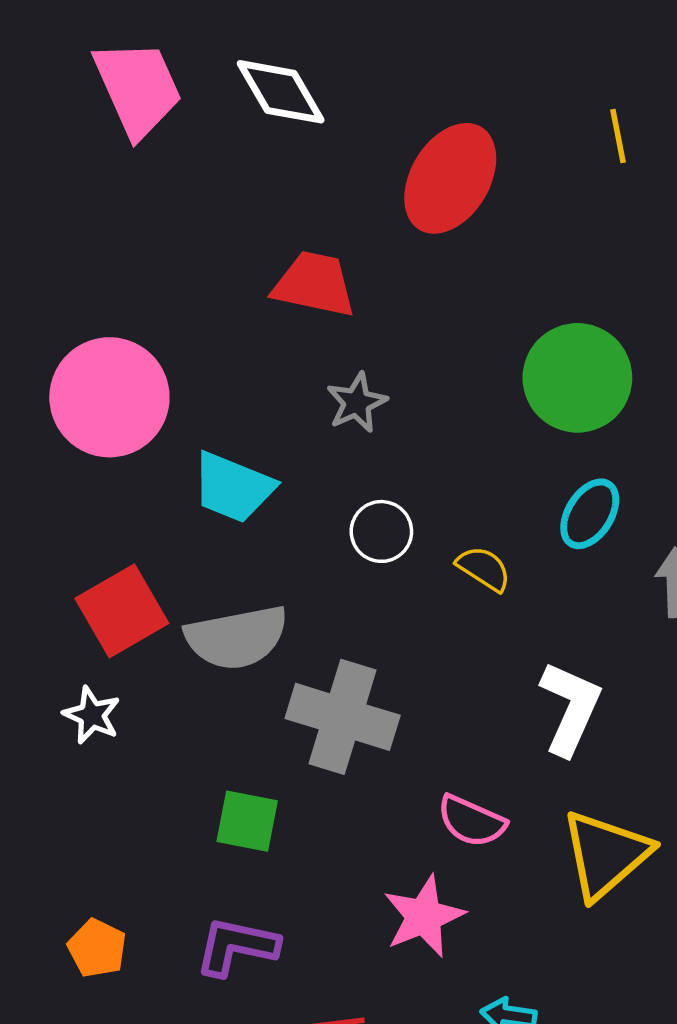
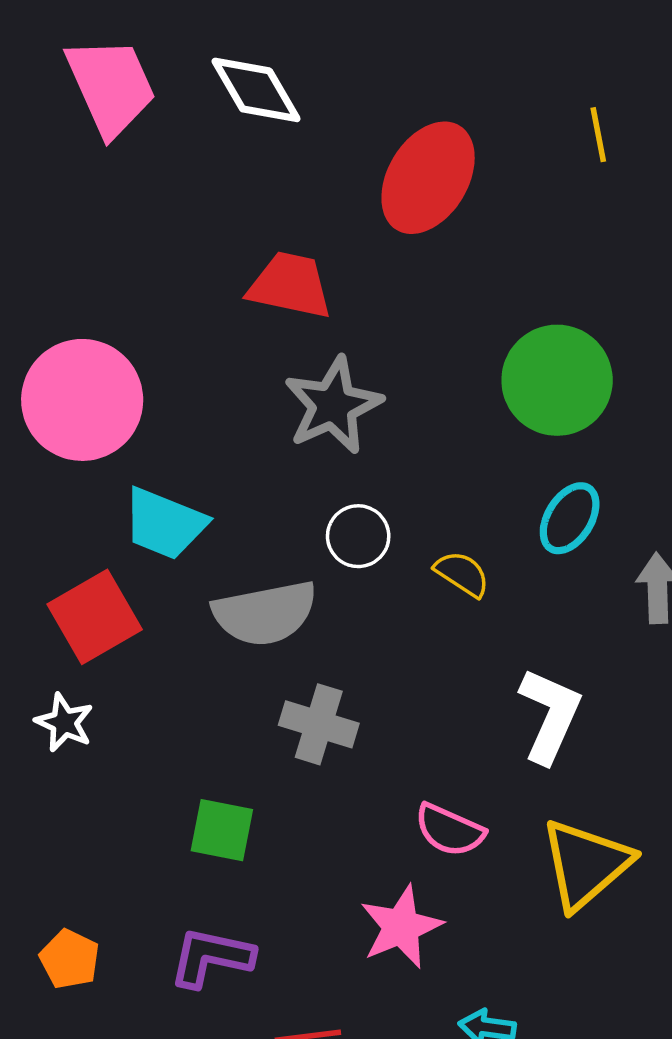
gray star: (357, 403) -> (333, 405), size x1.6
cyan trapezoid: (233, 487) -> (165, 524), moved
gray semicircle: (237, 637) -> (265, 613), moved
gray cross: (343, 717) -> (319, 724), size x0.7

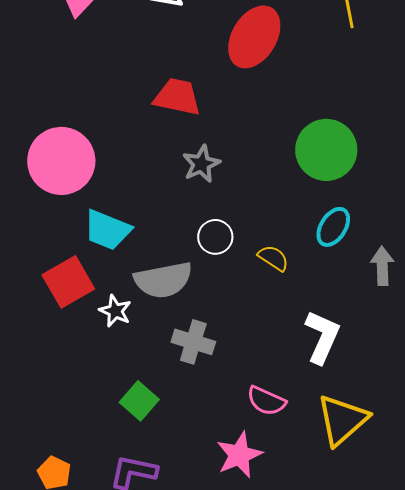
gray star: (333, 405) -> (201, 164), size x0.7
white star: (64, 723) -> (115, 311), moved
green square: (222, 830) -> (139, 401), turned 30

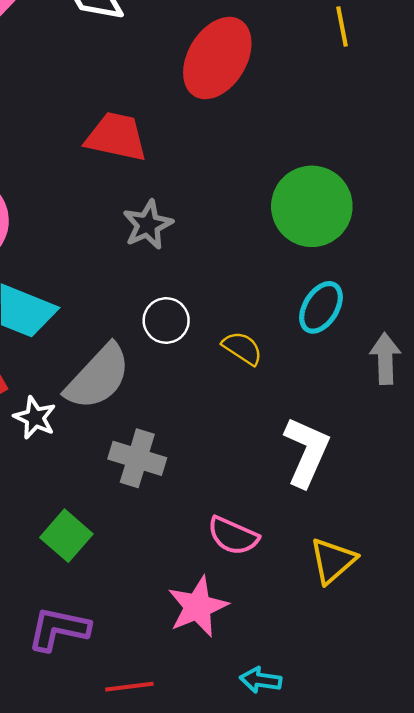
gray semicircle: (163, 280) -> (98, 377), turned -36
yellow triangle: (342, 420) -> (333, 561), size x0.7

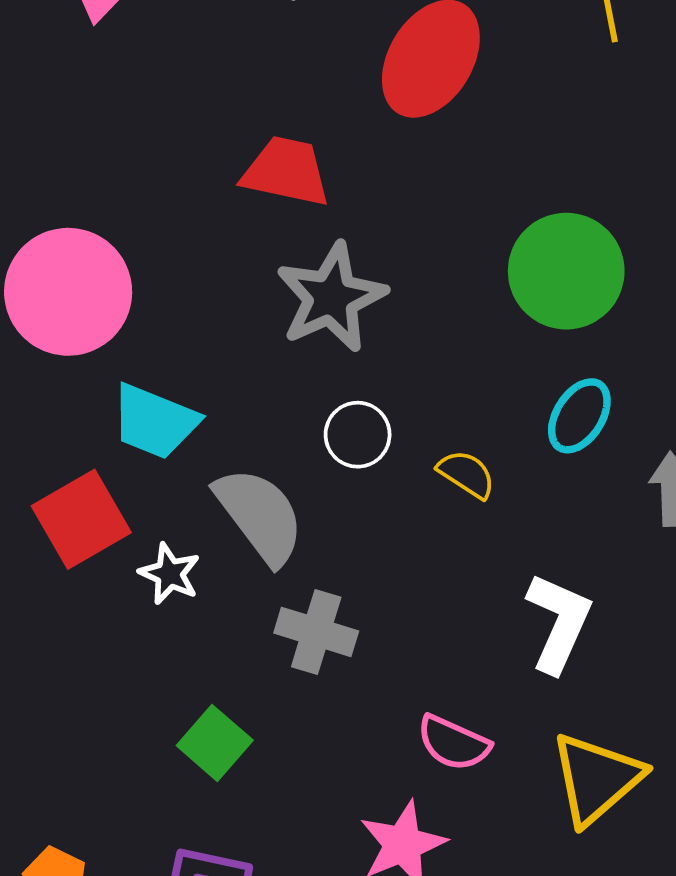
gray star: (148, 225) -> (331, 297), size x1.5
gray semicircle: (98, 377) -> (260, 515), turned -80
yellow triangle: (333, 561) -> (596, 779), size x1.4

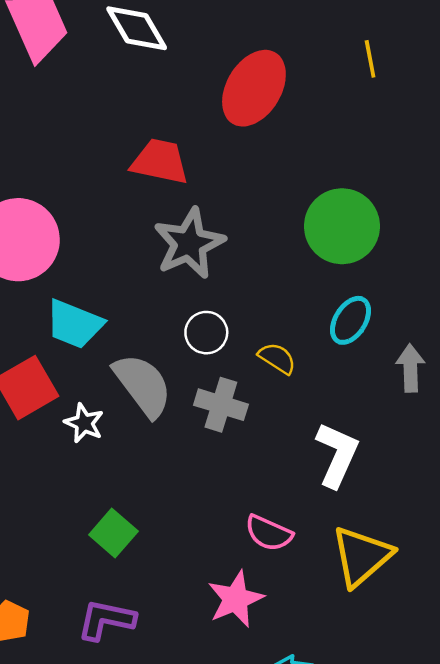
gray cross: (316, 632) -> (221, 405), moved

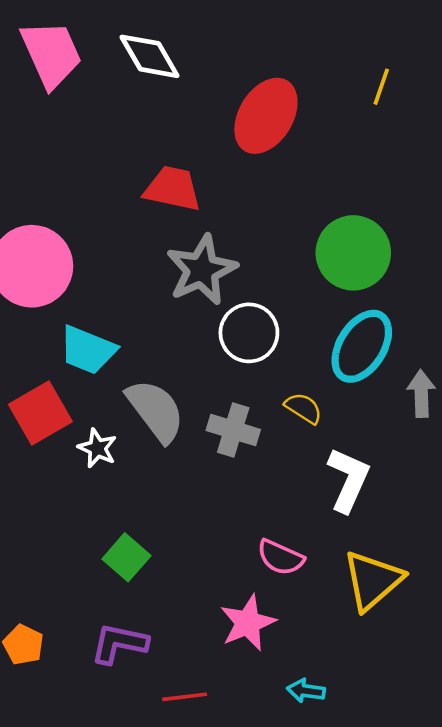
yellow line: (370, 59) -> (381, 87), turned 30
cyan ellipse: (351, 320) -> (362, 346), size x1.5
white circle: (206, 333) -> (249, 333), moved, size x1.4
yellow semicircle: (277, 358) -> (304, 408), moved

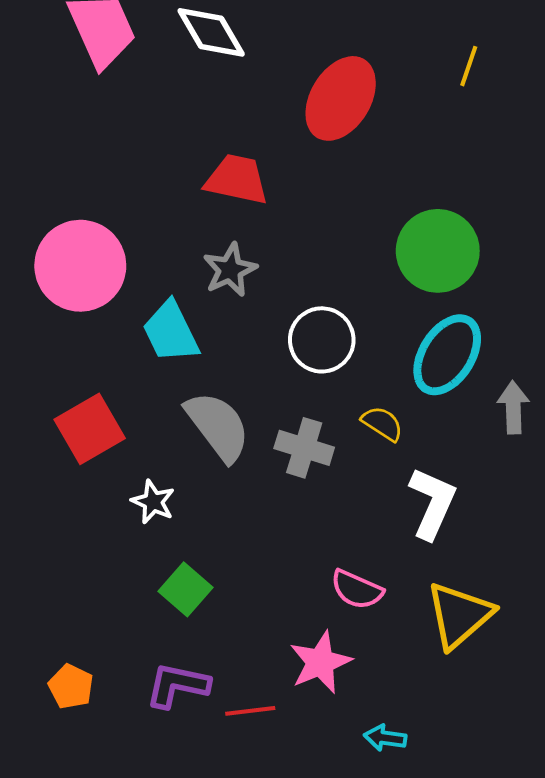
gray star: (202, 270) -> (230, 270), moved, size x0.7
cyan trapezoid: (88, 350) -> (171, 332), moved, turned 42
white star: (97, 448) -> (153, 502), moved
red line: (185, 697) -> (250, 711), moved

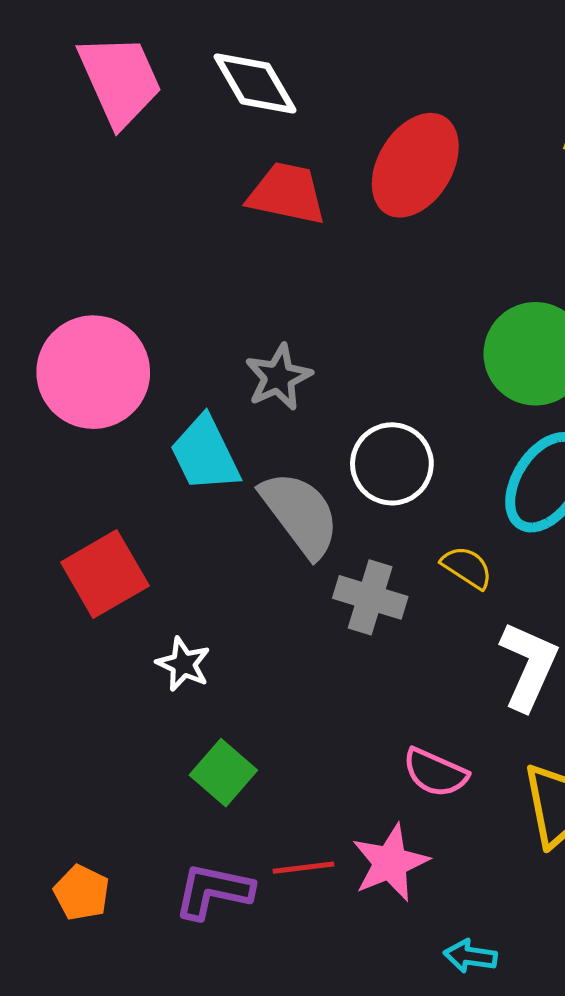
red trapezoid: (237, 179) -> (287, 194), moved
gray semicircle: (218, 426) -> (300, 514), moved
red line: (250, 711) -> (303, 868), moved

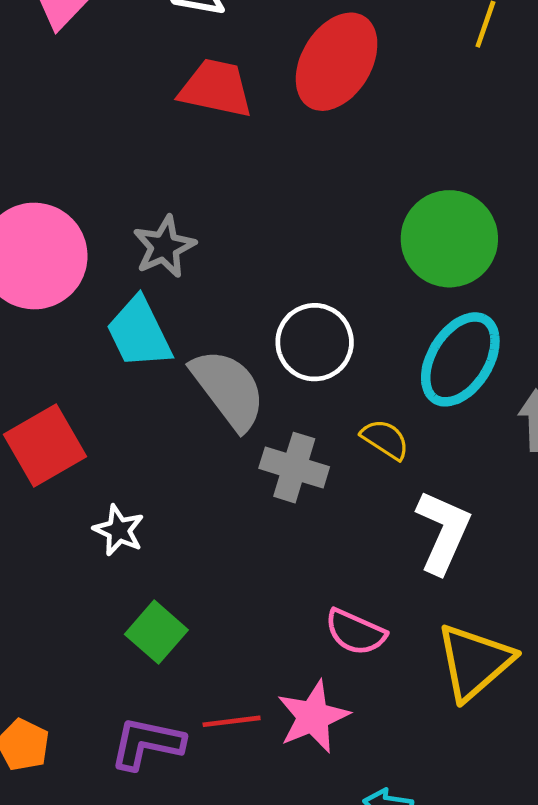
gray star: (278, 377) -> (164, 247), moved

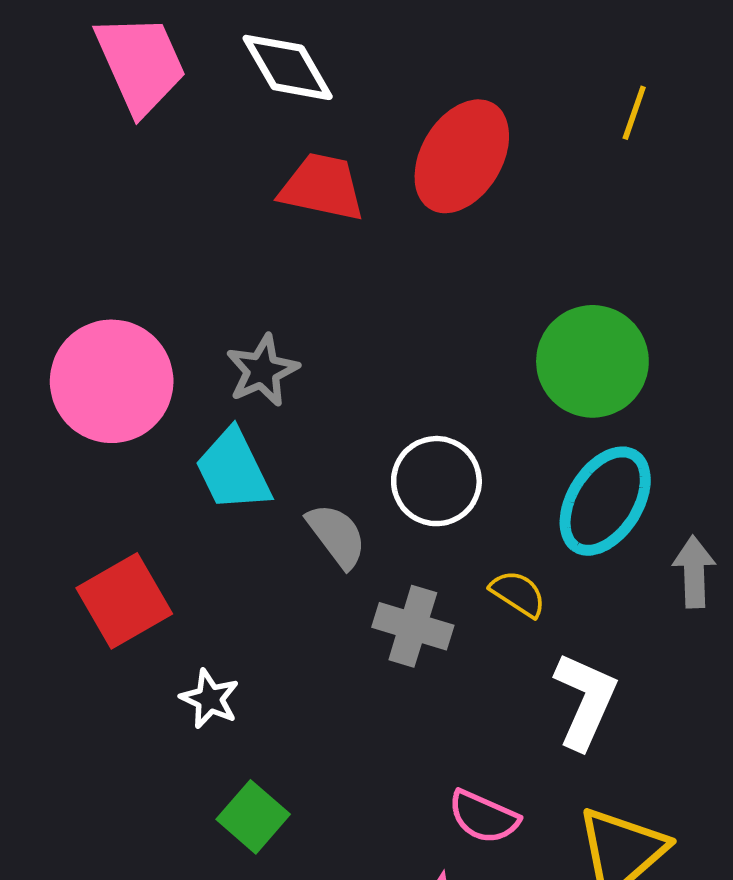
gray semicircle: (228, 389) -> (337, 536), size x0.7

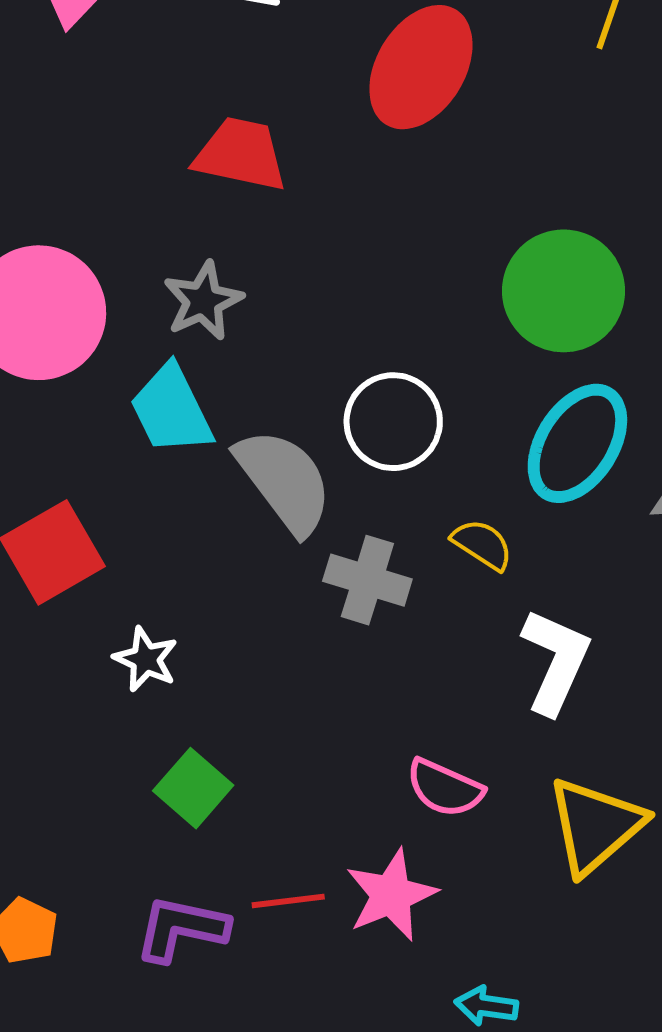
red trapezoid: (322, 187) -> (241, 154), moved
gray semicircle: (337, 536) -> (284, 481), size x1.5

